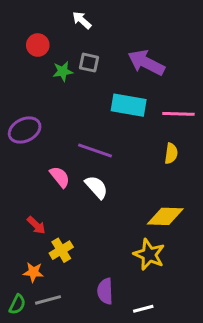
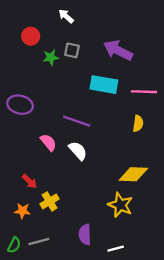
purple ellipse: (25, 130) -> (20, 105), turned 40
orange star: (33, 272) -> (22, 211), moved

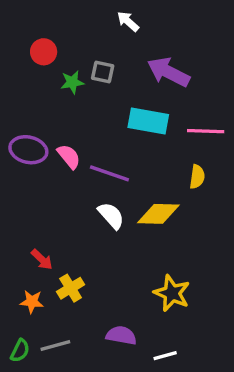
white arrow: (66, 16) -> (128, 21), moved
pink semicircle: (48, 142) -> (69, 156), moved
yellow diamond: (133, 174) -> (158, 214), moved
purple semicircle: (85, 234) -> (121, 335), turned 102

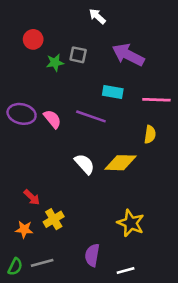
cyan rectangle: (148, 121) -> (113, 92), size x0.7
purple line: (109, 173) -> (91, 116), moved
purple semicircle: (121, 335) -> (92, 255), turned -90

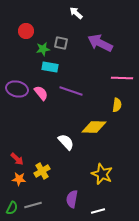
cyan rectangle: (113, 92) -> (50, 67), moved
white semicircle: (85, 164) -> (66, 142), moved
red arrow: (32, 197) -> (17, 159), moved

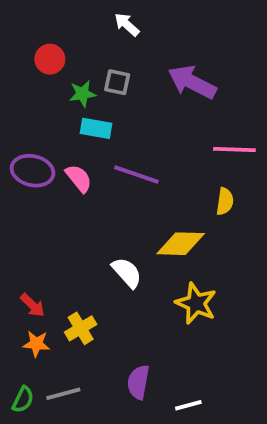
white arrow: (76, 13) -> (127, 25), moved
yellow star: (102, 174) -> (196, 303), moved

